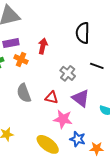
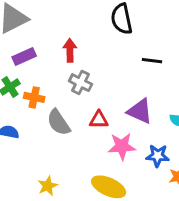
orange cross: (21, 59) -> (34, 97), moved
gray cross: (68, 73) -> (80, 83), moved
blue star: (78, 139) -> (158, 156), moved

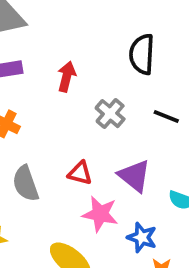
gray cross: (80, 83) -> (110, 114), moved
gray semicircle: (59, 122) -> (26, 184), moved

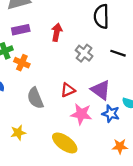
red triangle: (80, 173) -> (68, 90), turned -35
blue star: (142, 237) -> (111, 114), moved

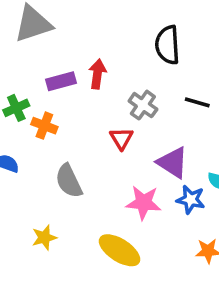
purple rectangle: (21, 30) -> (61, 81), moved
red triangle: (68, 90) -> (121, 138), moved, turned -35

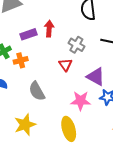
orange cross: (44, 126) -> (21, 60), turned -32
yellow star: (44, 238) -> (25, 125), size x1.5
yellow ellipse: (120, 250) -> (69, 129), turned 45

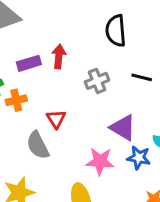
gray cross: (76, 45) -> (97, 81), turned 35
red triangle: (65, 65) -> (56, 119), moved

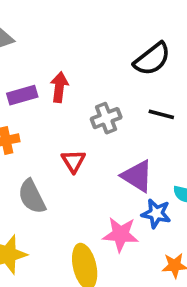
black semicircle: (116, 31) -> (152, 59), moved, turned -124
red triangle: (56, 119) -> (73, 161), moved
pink star: (100, 161) -> (121, 234), moved

